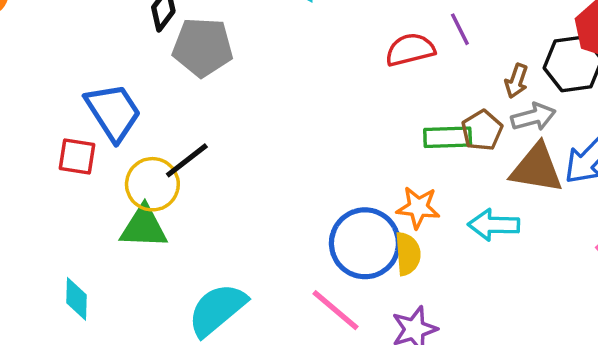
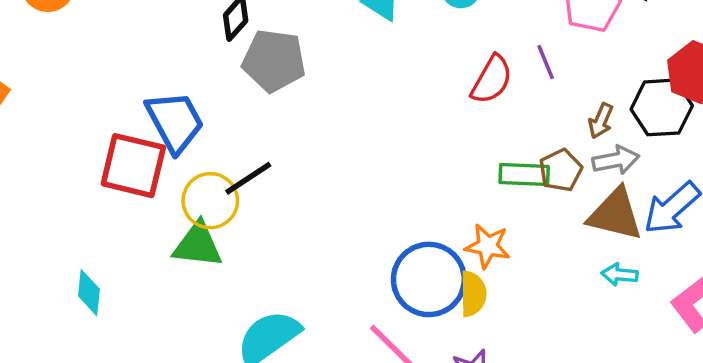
red semicircle: (410, 50) -> (492, 80), turned 129
red square: (77, 157) -> (133, 166), size x1.6
cyan arrow: (494, 225) -> (620, 275), moved, size x0.7
cyan diamond: (77, 299) -> (89, 293), moved

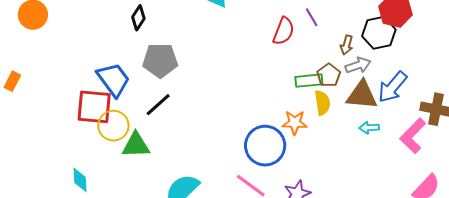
gray pentagon: (274, 61) -> (160, 60), moved
yellow circle: (210, 201) -> (113, 126), moved
yellow semicircle: (473, 294) -> (322, 103), moved

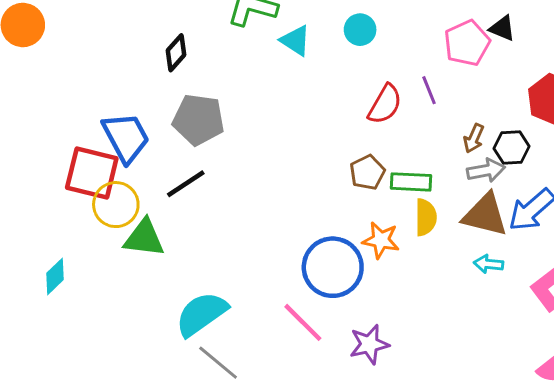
black hexagon: (379, 33) -> (512, 147), moved, size x0.7
brown pentagon: (329, 75) -> (367, 172), moved
cyan diamond: (80, 180) -> (55, 276), turned 40

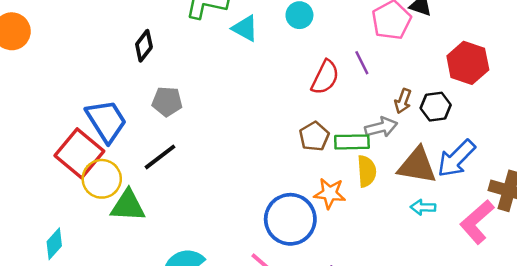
gray pentagon: (198, 120) -> (167, 102), size x0.7
gray arrow: (486, 170) -> (381, 127), moved
red square: (92, 173) -> (79, 153), turned 30

